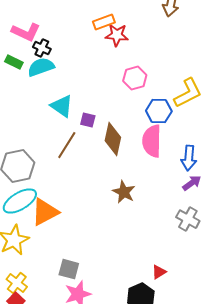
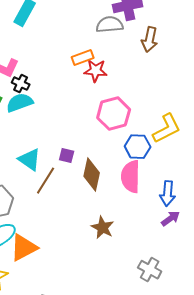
pink hexagon: (135, 78) -> (114, 114), size x1.4
cyan triangle: (62, 106) -> (30, 160), moved
gray cross: (188, 219) -> (150, 270), moved

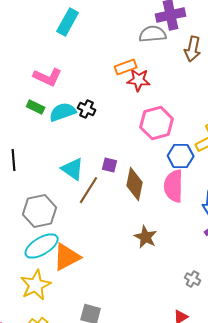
black cross: (21, 84) -> (87, 109), moved
gray cross: (150, 270) -> (193, 279), size x0.7

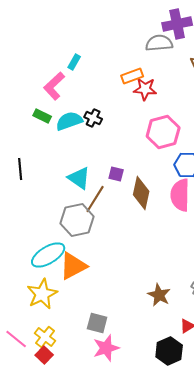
cyan rectangle: (68, 22) -> (74, 62), moved, size x0.6
pink L-shape: (48, 77) -> (54, 86), turned 112
gray hexagon: (40, 211) -> (77, 220), moved
brown star: (146, 237) -> (159, 295), moved

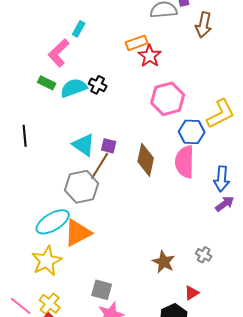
red star: (145, 89) -> (150, 56), turned 30
purple square: (116, 174) -> (109, 146), moved

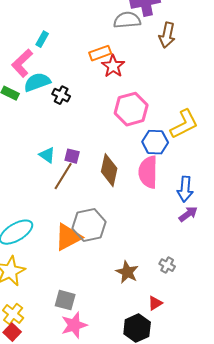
cyan semicircle: (74, 88) -> (37, 82), moved
cyan triangle: (84, 145) -> (47, 155), size x0.7
gray hexagon: (82, 187) -> (89, 225), moved
orange triangle: (78, 233) -> (68, 237), moved

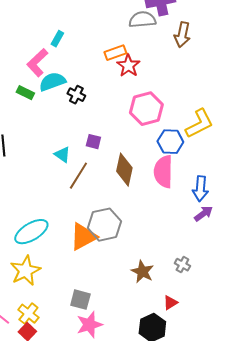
purple square: (72, 156) -> (93, 142), moved

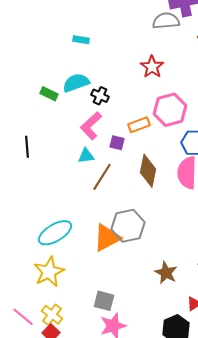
cyan rectangle: (57, 39) -> (81, 40), turned 70
orange rectangle: (115, 53) -> (139, 125), moved
pink L-shape: (37, 63) -> (91, 126), moved
cyan triangle: (62, 155) -> (86, 156), turned -42

